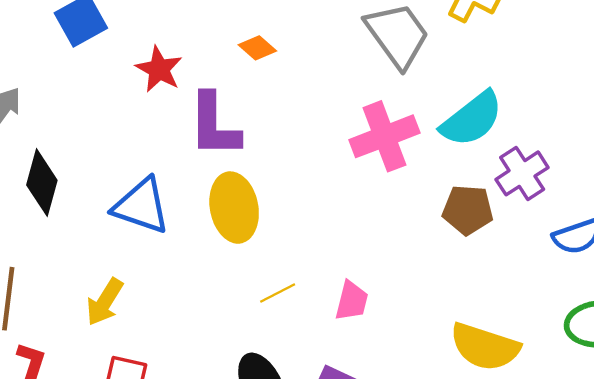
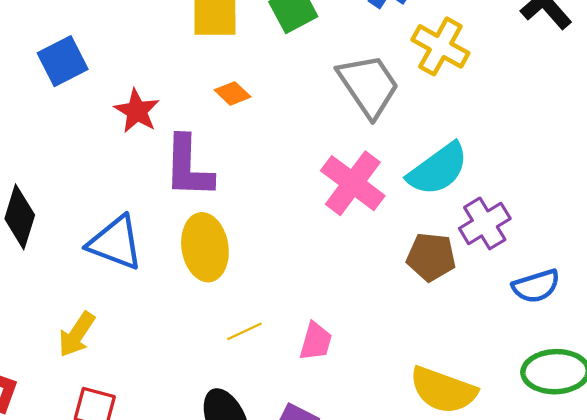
pink cross: (384, 136) -> (353, 183), turned -34

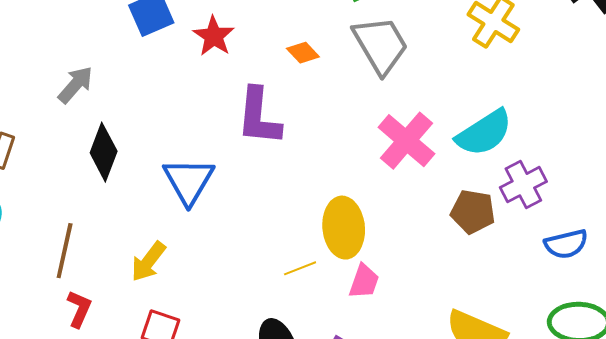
gray trapezoid: (369, 85) -> (381, 45), moved
red star: (137, 111) -> (214, 36), moved
blue triangle: (115, 243) -> (189, 181), turned 36
yellow ellipse: (205, 247) -> (344, 228), moved

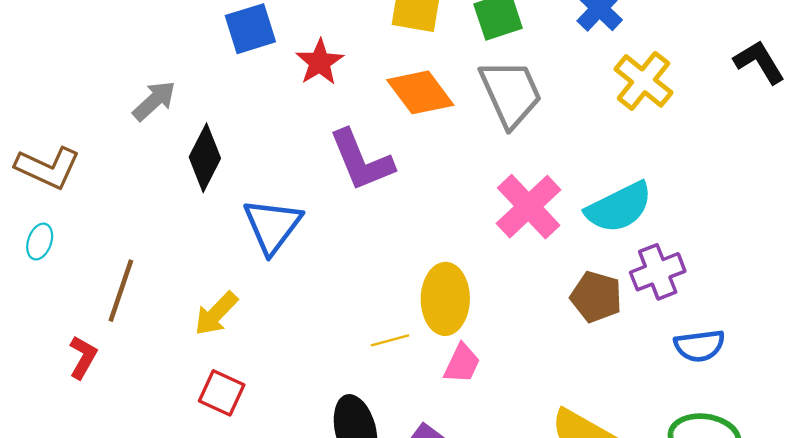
orange diamond: (303, 53) -> (420, 92), size x1.8
purple L-shape: (259, 117) -> (361, 160), turned -34
black diamond: (104, 152) -> (205, 158), moved
red L-shape: (79, 309) -> (83, 357), moved

